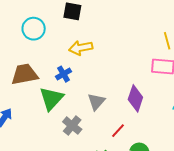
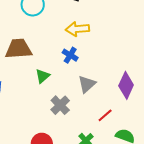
blue cross: (64, 74) -> (70, 55), moved, turned -35
green triangle: (51, 99) -> (43, 76), size x0.6

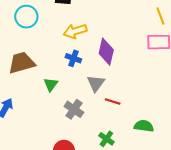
purple diamond: (126, 85) -> (106, 52), moved
red line: (105, 115) -> (113, 101), moved, turned 70

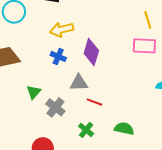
gray triangle: (96, 83) -> (79, 83), turned 48
green triangle: (51, 84) -> (34, 92), moved
green cross: (106, 139) -> (86, 130), moved

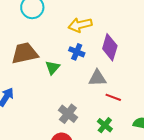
green triangle: (34, 92) -> (53, 68), moved
gray cross: (55, 107) -> (68, 114), moved

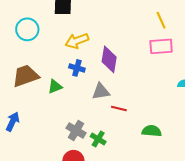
green triangle: (53, 68) -> (55, 87), turned 35
green cross: (105, 125) -> (98, 139), moved

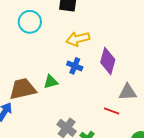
brown trapezoid: (26, 76) -> (23, 89), moved
gray triangle: (101, 91) -> (128, 92), moved

